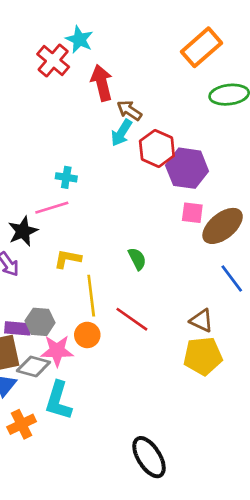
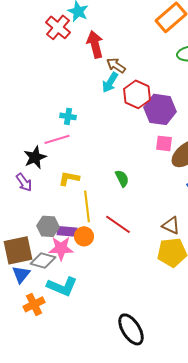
purple rectangle: (18, 328) -> (67, 231), moved
cyan L-shape: (58, 401) -> (62, 286), turned -84

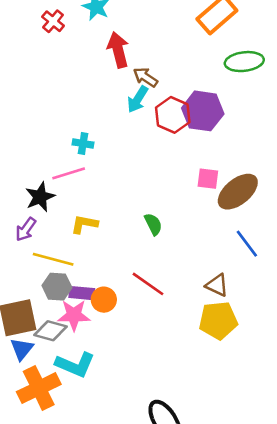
red cross: (58, 27) -> (53, 21), moved, size x0.7
purple hexagon: (160, 109) -> (203, 111), moved
purple arrow: (24, 182) -> (26, 229), turned 72
yellow line: (87, 206) -> (53, 259), moved, turned -68
orange cross: (34, 304) -> (39, 388), size x1.5

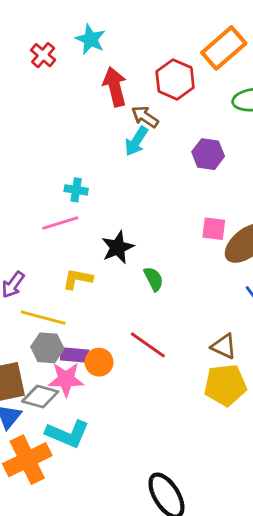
purple hexagon: (203, 111) -> (208, 154), size x0.7
red hexagon: (173, 115) -> (175, 79), moved
black star: (40, 197) -> (118, 247), moved

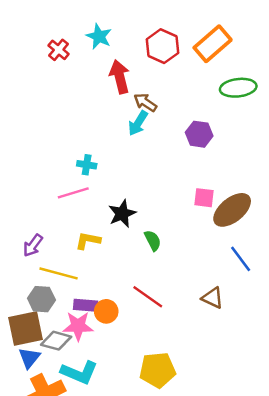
red hexagon: (175, 79) -> (162, 46), moved
gray hexagon: (47, 348) -> (41, 299), moved
yellow pentagon: (225, 385) -> (158, 370), moved

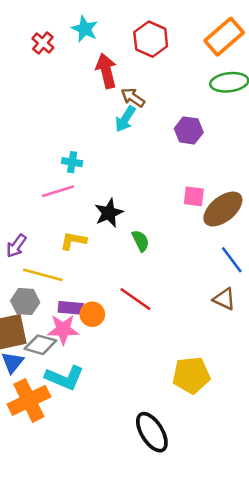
orange rectangle: (213, 44) -> (224, 37), moved
brown triangle: (213, 298) -> (224, 299), moved
yellow pentagon: (158, 370) -> (191, 375), moved

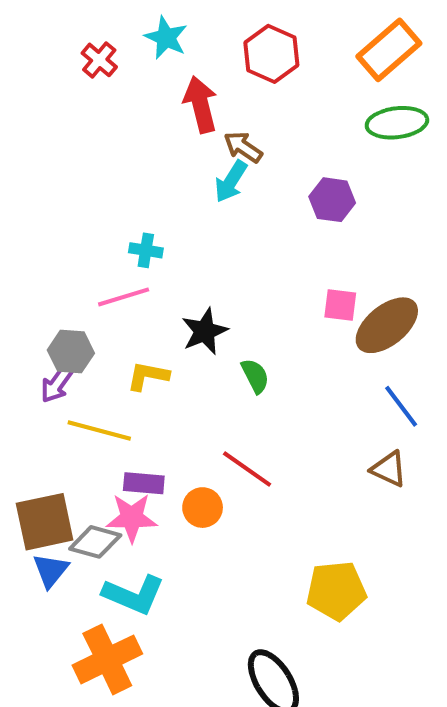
gray hexagon: (25, 302) -> (71, 352), moved
orange circle: (92, 314) -> (203, 508), moved
orange cross: (29, 400) -> (107, 659), moved

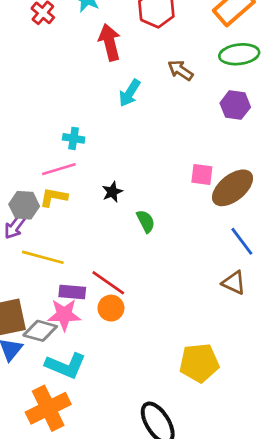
brown arrow: (243, 147) -> (180, 70), moved
purple hexagon: (332, 200) -> (235, 105), moved
black star: (205, 331) -> (112, 192), size x0.7
yellow L-shape: (148, 376) -> (54, 197), moved
red line: (247, 469) -> (108, 283), moved

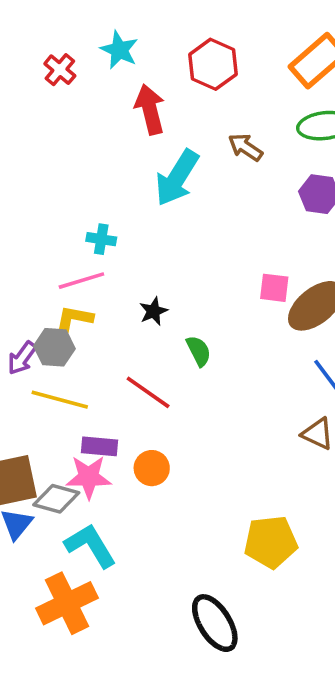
cyan arrow: (130, 93) -> (177, 178), size x1.5
gray hexagon: (24, 205) -> (54, 347), moved
red line: (108, 283) -> (148, 392), moved
cyan L-shape: (66, 366) -> (90, 546), turned -144

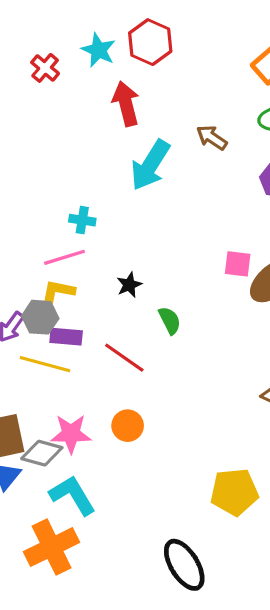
red hexagon: (213, 64) -> (150, 42), moved
purple rectangle: (99, 446) -> (66, 337), moved

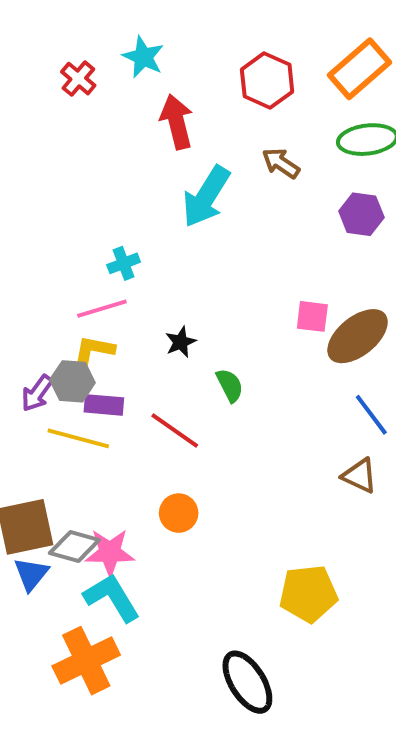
red hexagon: (150, 42) -> (267, 81), moved
cyan cross: (82, 220) -> (124, 263), turned -30
pink star: (71, 434) -> (110, 552), moved

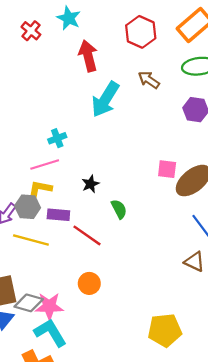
purple rectangle: (104, 405) -> (58, 215), moved

